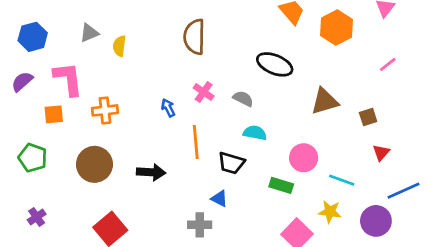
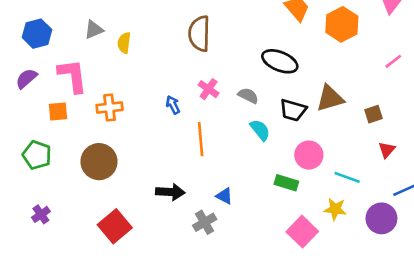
cyan semicircle: (255, 133) -> (260, 130), turned 40
black trapezoid: (231, 163) -> (293, 110), moved
black arrow: (151, 172) -> (170, 192), moved
gray cross: (200, 225) -> (205, 222), turned -30

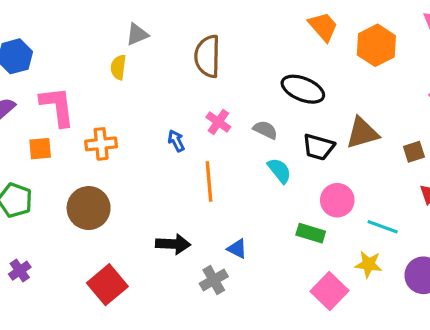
gray triangle: (94, 30) -> (137, 34), moved

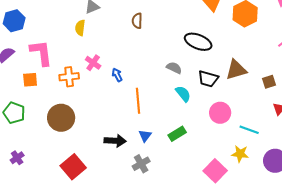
brown semicircle: (207, 56) -> (137, 21), size x0.6
pink cross: (218, 122) -> (93, 63), moved
green rectangle: (311, 233) -> (177, 134), moved, turned -48
blue triangle: (237, 249) -> (145, 136), moved, turned 40

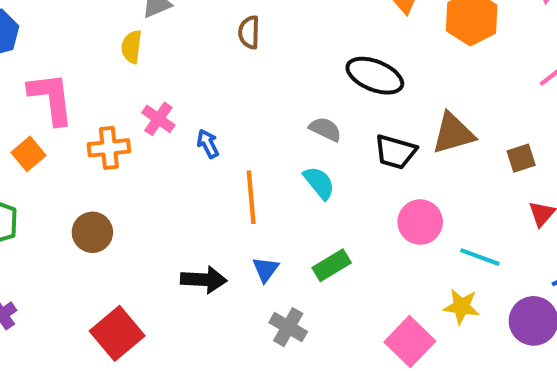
orange square: (30, 80) -> (29, 154), turned -35
cyan semicircle: (183, 94) -> (319, 183), moved
brown circle: (61, 118) -> (92, 232), size x0.7
gray cross: (141, 164) -> (288, 327), moved, turned -30

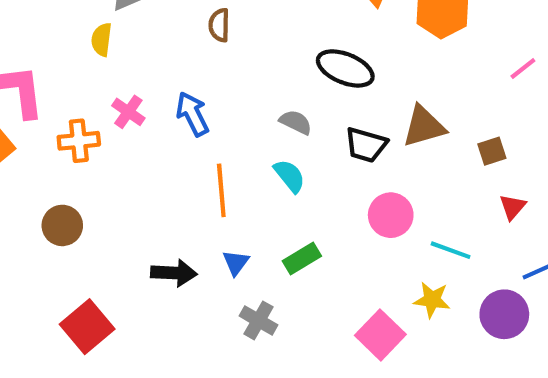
blue arrow: (208, 144) -> (192, 114), moved, size x1.5

